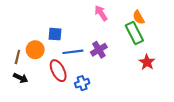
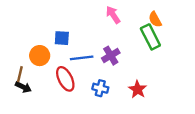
brown line: (17, 57) -> (20, 74), moved
red star: (147, 62) -> (138, 89), moved
blue cross: (82, 83) -> (100, 88), moved, turned 32

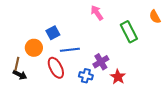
orange semicircle: (155, 19) -> (155, 17), moved
blue square: (62, 38) -> (53, 33), turned -32
purple cross: (111, 56) -> (101, 62), moved

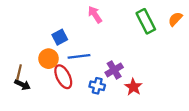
pink arrow: (97, 13) -> (95, 14), moved
orange semicircle: (155, 17) -> (175, 19), turned 72
green rectangle: (129, 32) -> (146, 21), moved
orange circle: (34, 48) -> (49, 59), moved

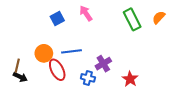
blue square: (60, 37) -> (57, 18), moved
red star: (133, 87) -> (130, 79), moved

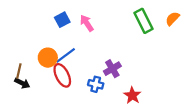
pink arrow: (86, 13) -> (87, 23), moved
blue line: (72, 51) -> (66, 55), moved, turned -30
red star: (130, 79) -> (132, 95), moved

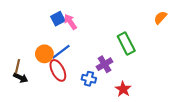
green rectangle: (143, 21) -> (126, 44), moved
pink arrow: (87, 23) -> (70, 22), moved

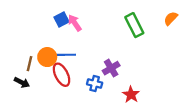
green rectangle: (126, 44) -> (134, 25), moved
blue line: (61, 52) -> (65, 55), turned 36
brown line: (17, 66) -> (30, 64), moved

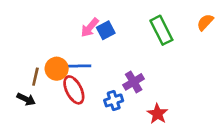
blue square: (62, 20) -> (106, 30), moved
pink arrow: (75, 23) -> (90, 28), turned -105
blue cross: (95, 84) -> (114, 100), turned -32

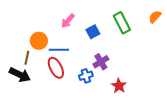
blue square: (106, 30) -> (93, 32), moved
orange circle: (57, 69) -> (39, 41), moved
black arrow: (26, 99) -> (20, 75), size x1.5

